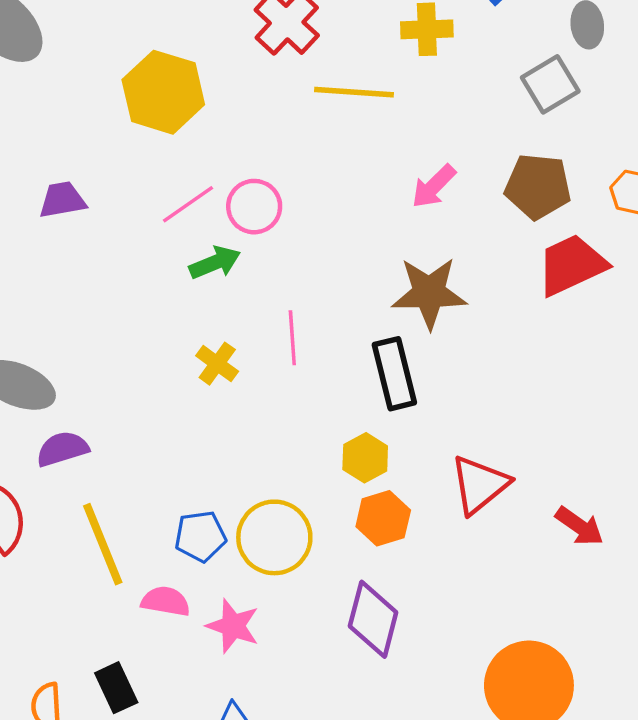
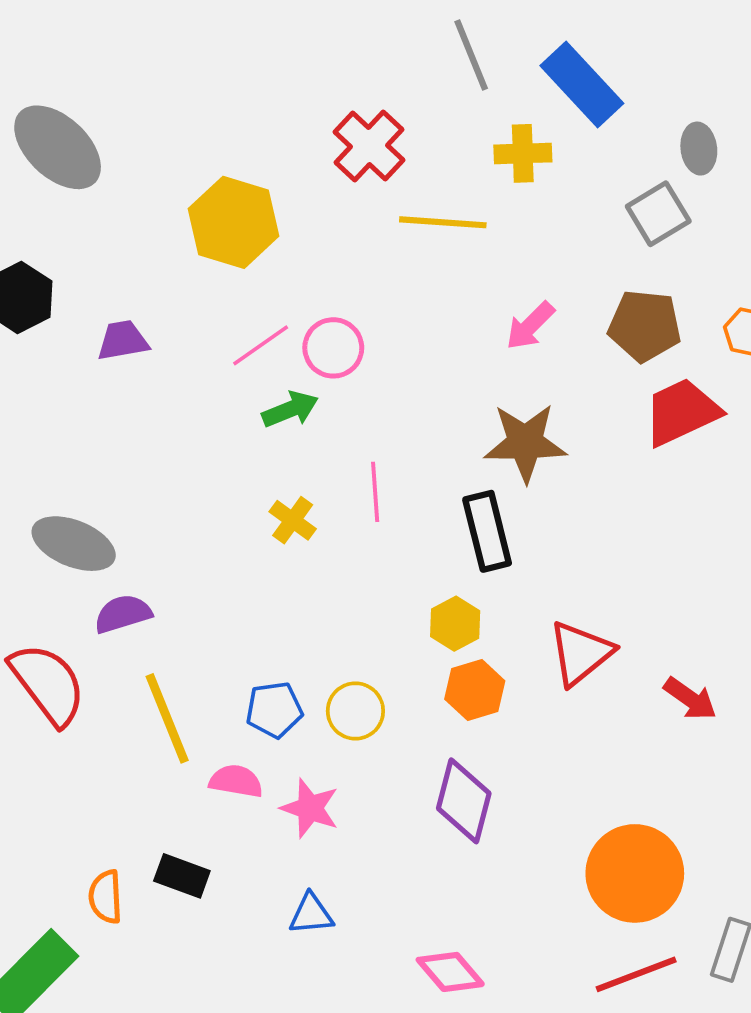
yellow circle: (274, 537) -> (355, 711), size x0.7
black rectangle: (116, 688) -> (182, 876), turned -45

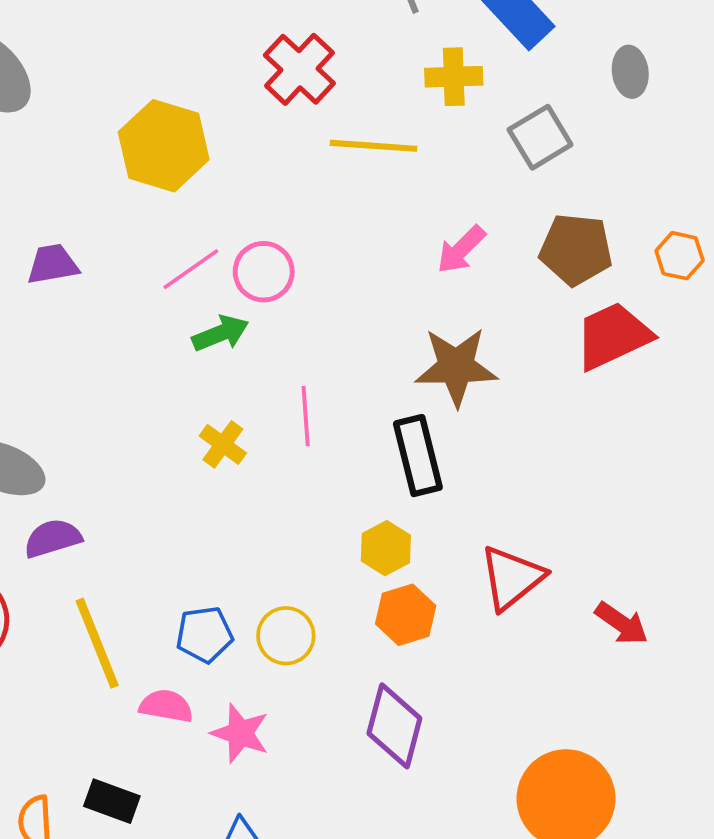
gray square: (658, 214) -> (540, 137), moved

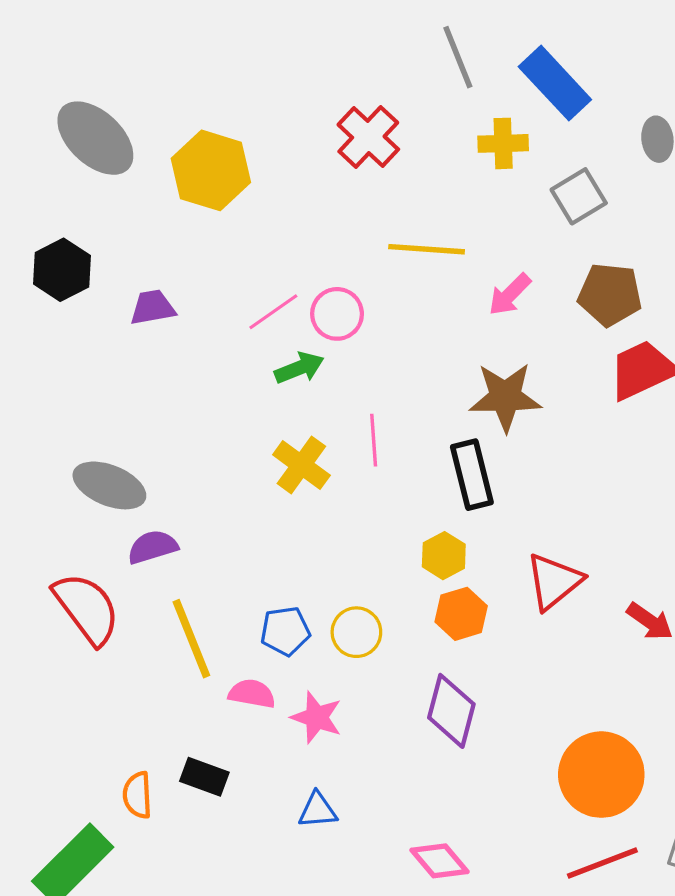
yellow hexagon: (164, 146) -> (211, 170), moved
yellow line: (373, 146) -> (427, 249), moved
yellow cross: (223, 444) -> (301, 465), size x1.4

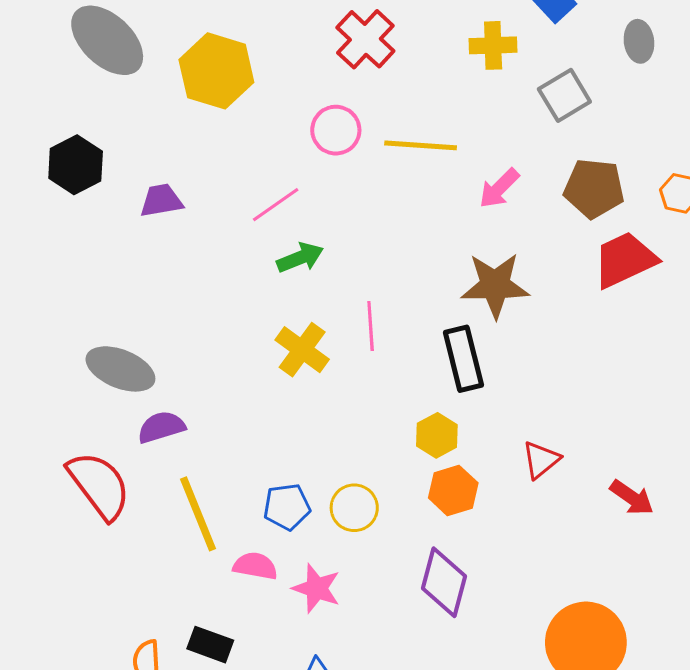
pink circle: (337, 314) -> (336, 130), moved
red triangle: (554, 581) -> (541, 460), size x0.7

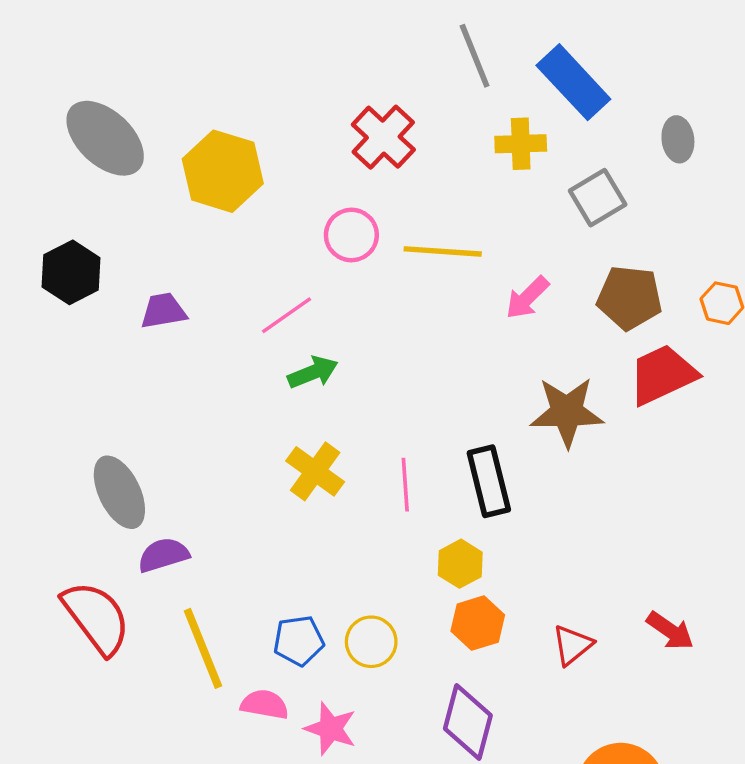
brown star: (495, 285) -> (567, 412), moved
pink line: (371, 326) -> (405, 485), moved
gray ellipse: (120, 369) -> (119, 492), turned 42
red triangle: (541, 460) -> (572, 645), moved

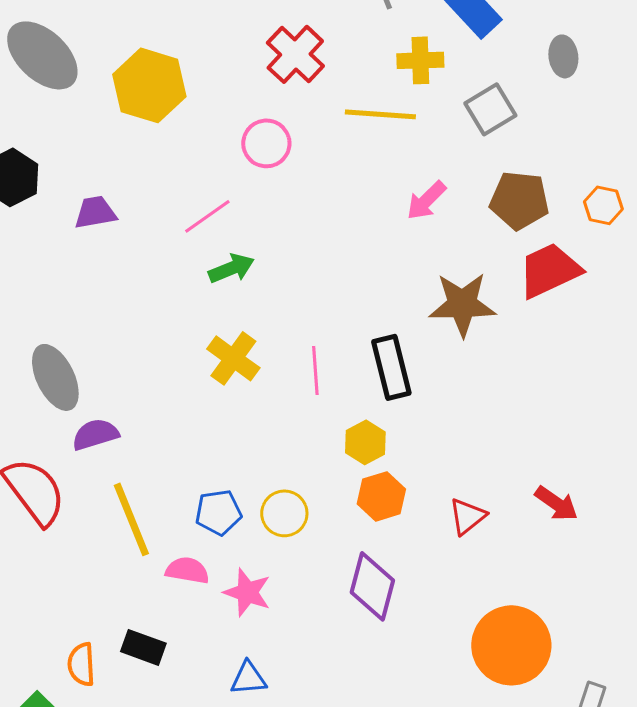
yellow line: (443, 251) -> (380, 114), moved

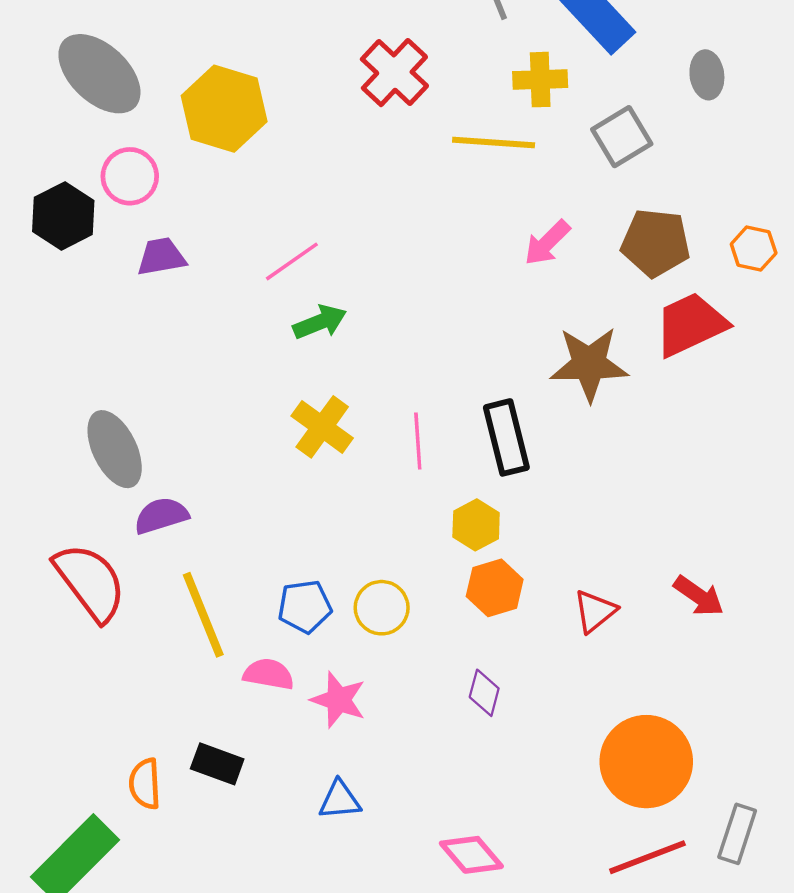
pink circle: (266, 143) -> (130, 176), moved
purple diamond: (372, 586) -> (484, 693), size x0.6

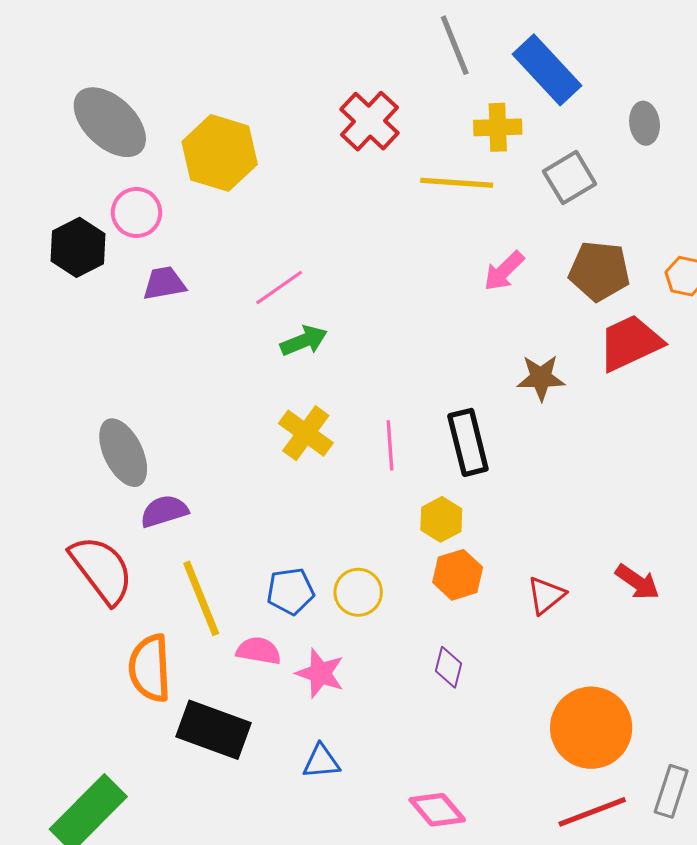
brown star: (589, 364) -> (541, 378), size x0.7
black rectangle: (217, 764) -> (213, 730), size x1.6
orange semicircle: (145, 784) -> (150, 668), moved, size x1.5

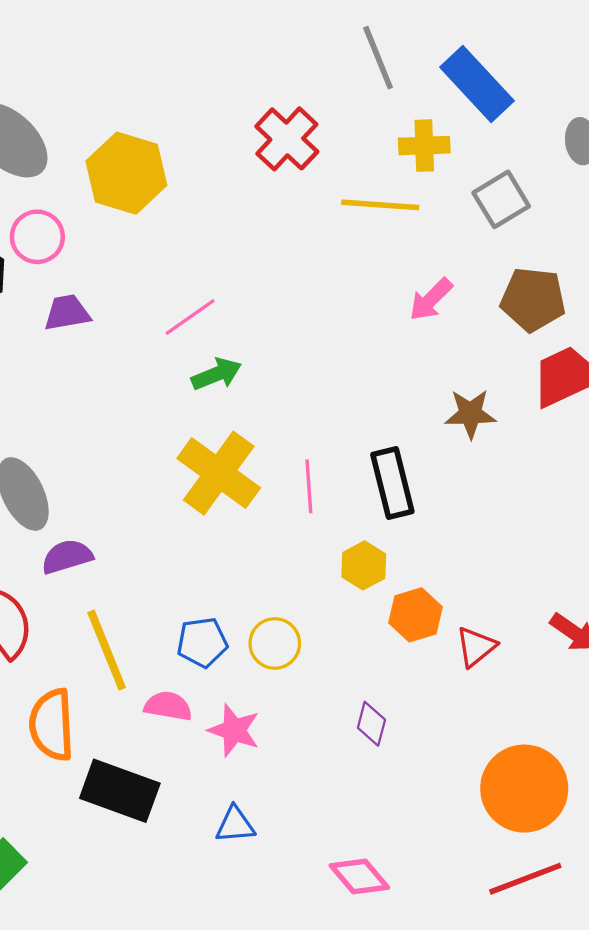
yellow cross: (306, 433) -> (219, 473), size x1.4
orange hexagon: (458, 575) -> (415, 615), moved

